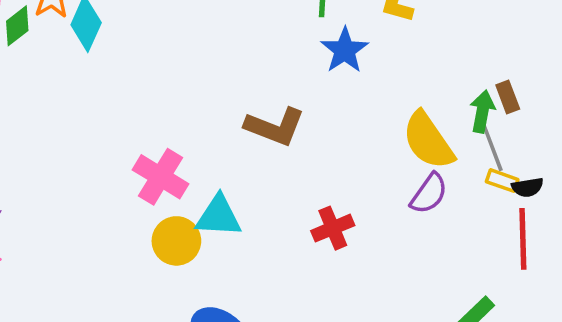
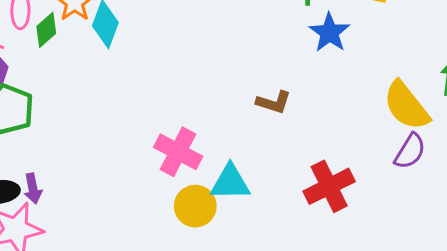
brown L-shape: (275, 127) -> (274, 102), size x0.7
red cross: (333, 228) -> (329, 186), size x1.4

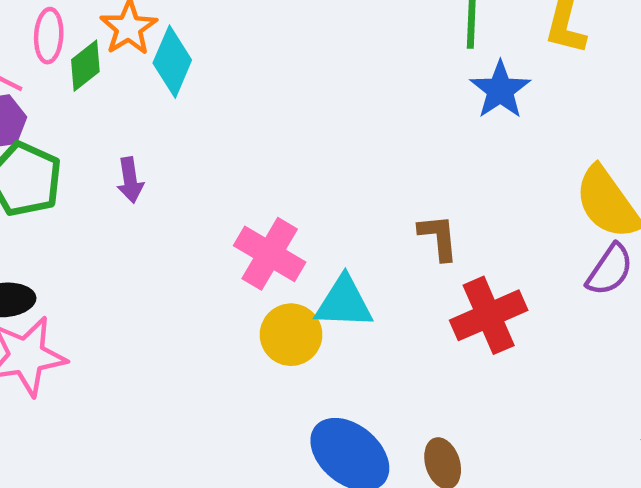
brown L-shape: (274, 102) -> (438, 237), moved, turned -116
purple arrow: (33, 189) -> (130, 180), moved

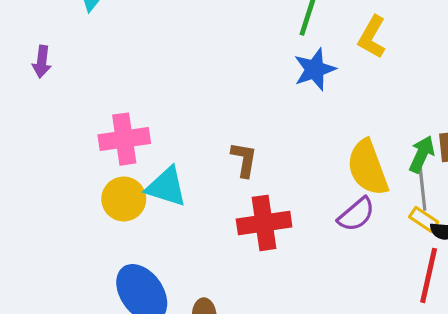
pink cross: (270, 254) -> (124, 139), turned 36

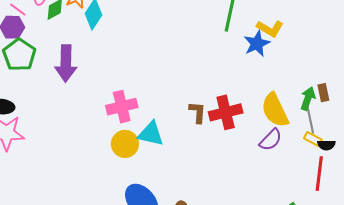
yellow L-shape: (372, 37) -> (270, 28), turned -84
purple arrow: (42, 62) -> (66, 63), size x1.8
blue star: (315, 69) -> (257, 44), moved
red cross: (264, 223) -> (226, 112), moved

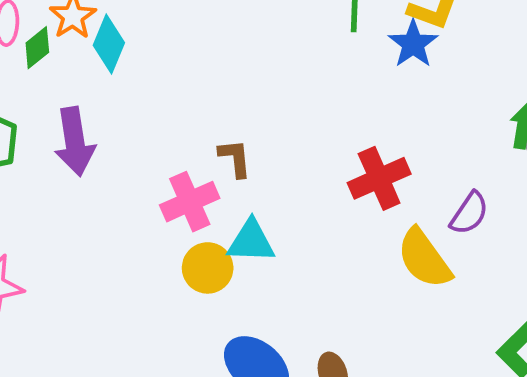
yellow semicircle: (275, 110) -> (424, 258), moved
brown L-shape: (198, 112) -> (235, 158), moved

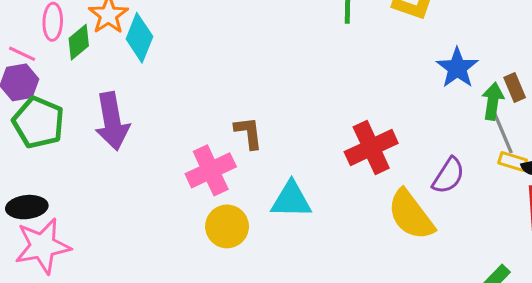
blue star: (413, 44) -> (457, 68), moved
cyan triangle: (251, 241) -> (291, 200), moved

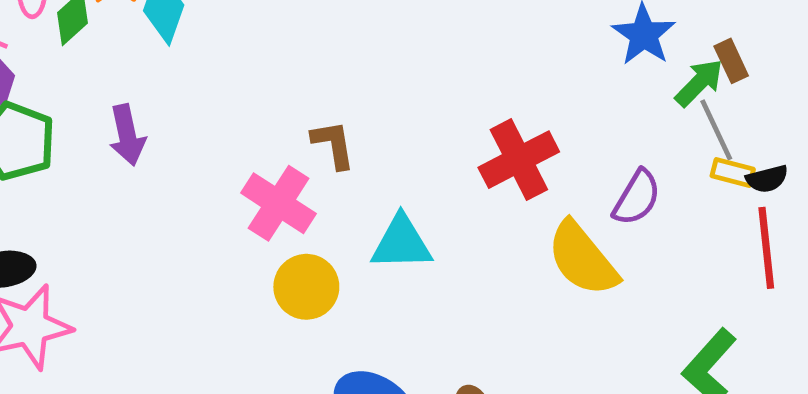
green arrow: (493, 101) -> (699, 83), turned 39
purple arrow: (112, 121) -> (127, 135), size x0.7
pink cross: (211, 170) -> (279, 203), turned -30

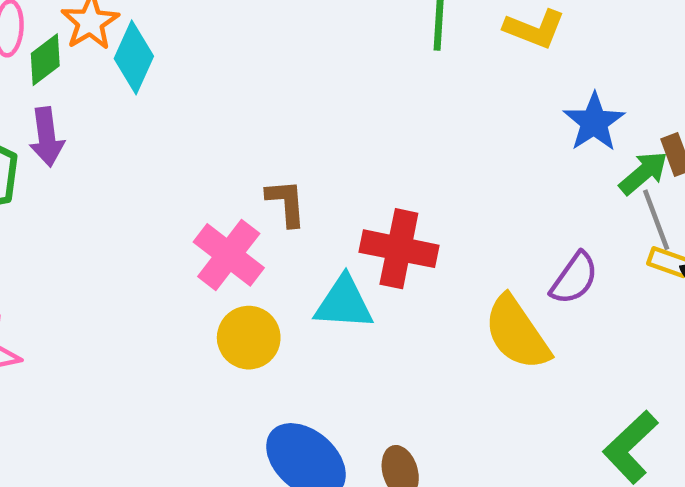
purple arrow: (127, 135) -> (47, 137), moved
red cross: (519, 160) -> (399, 249), moved, turned 34

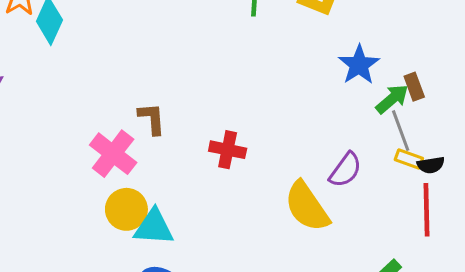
red cross: (399, 249) -> (228, 150), size x0.7
cyan triangle: (344, 303) -> (154, 227), moved

